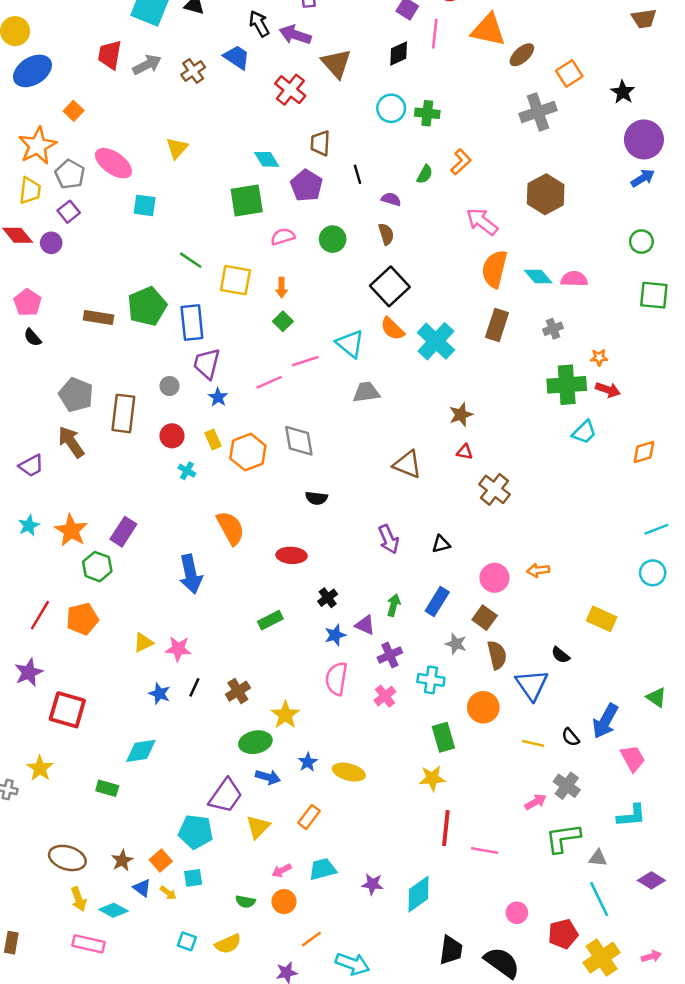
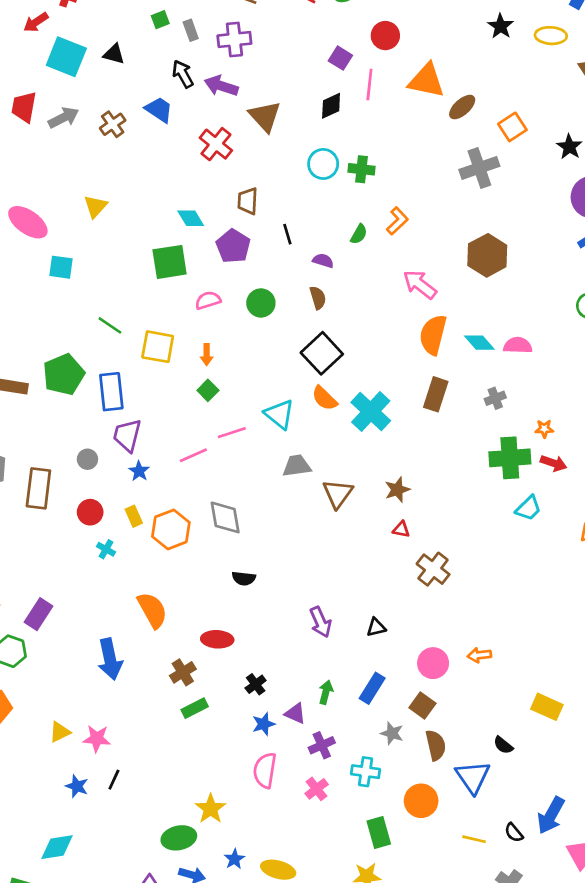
brown triangle: (407, 464) -> (338, 494), moved, turned 44
brown cross: (238, 691) -> (183, 672), moved

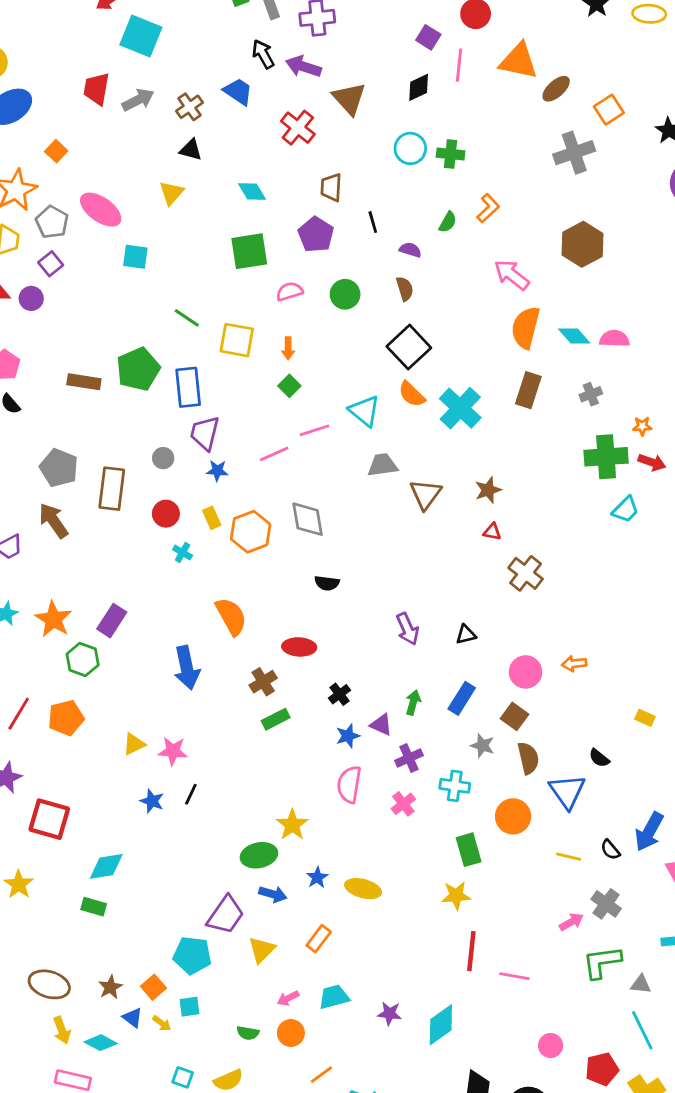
black triangle: (114, 54) -> (191, 150), moved
cyan diamond: (191, 218) -> (252, 192), moved
blue star: (139, 471) -> (217, 471), turned -30
yellow rectangle: (547, 707) -> (645, 718), size x0.6
cyan diamond: (57, 847) -> (106, 866), moved

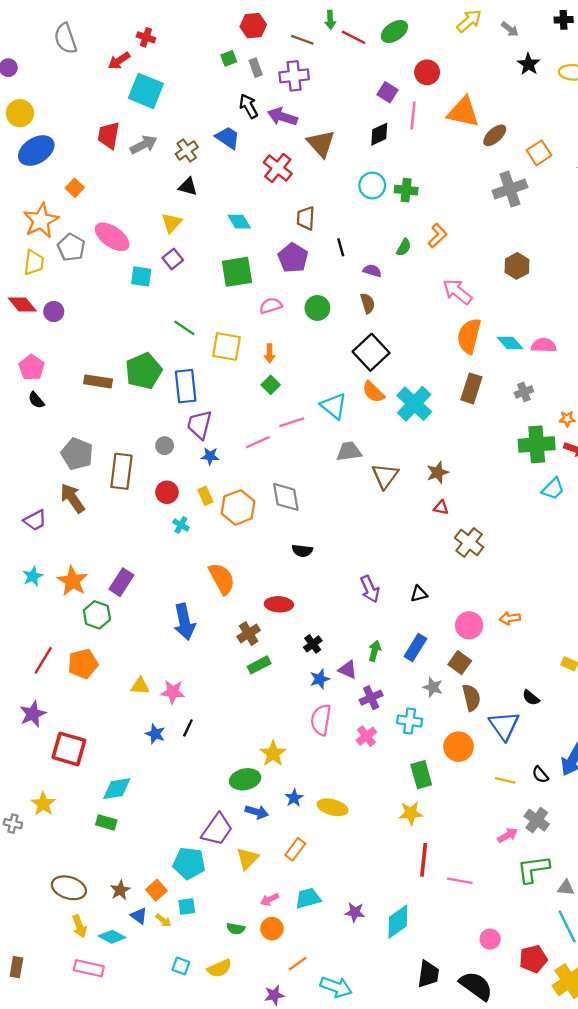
brown hexagon: (582, 244) -> (517, 266), size x0.7
purple square: (51, 264) -> (173, 259), moved
yellow triangle: (134, 744) -> (140, 686), turned 30

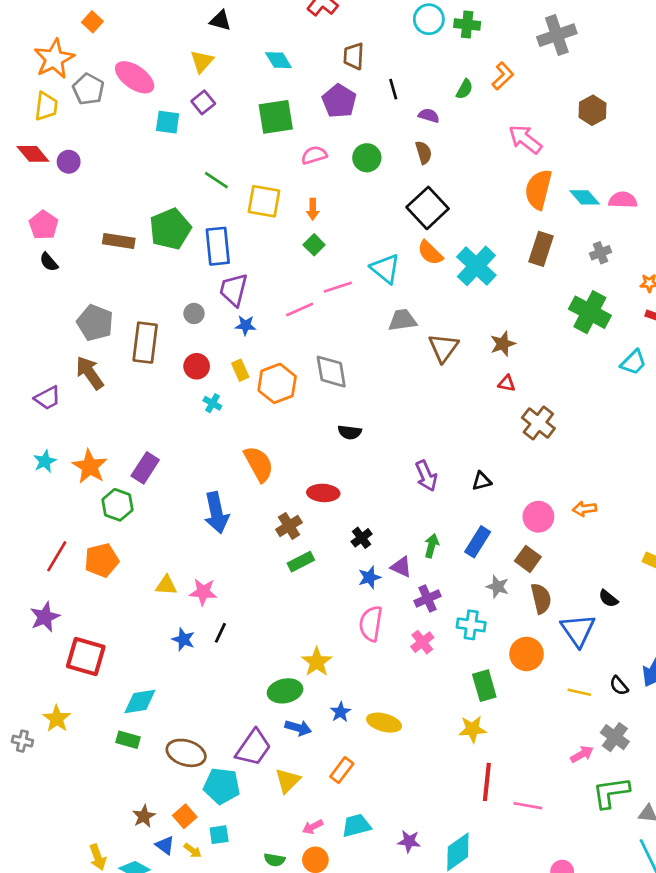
gray cross: (510, 189) -> (557, 35), moved
green cross: (537, 444) -> (590, 312), moved, turned 32
brown ellipse: (69, 888) -> (186, 753), moved

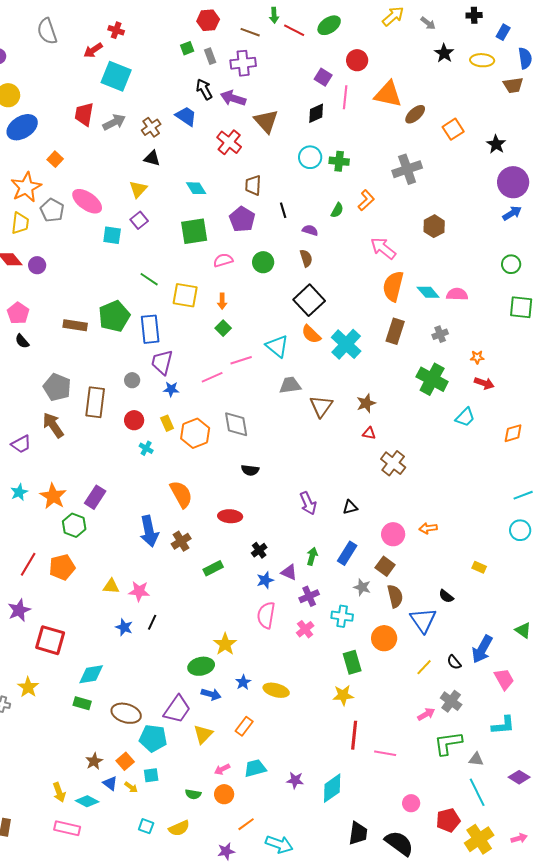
brown cross: (289, 526) -> (181, 541), moved
yellow line: (579, 692) -> (424, 667), turned -60

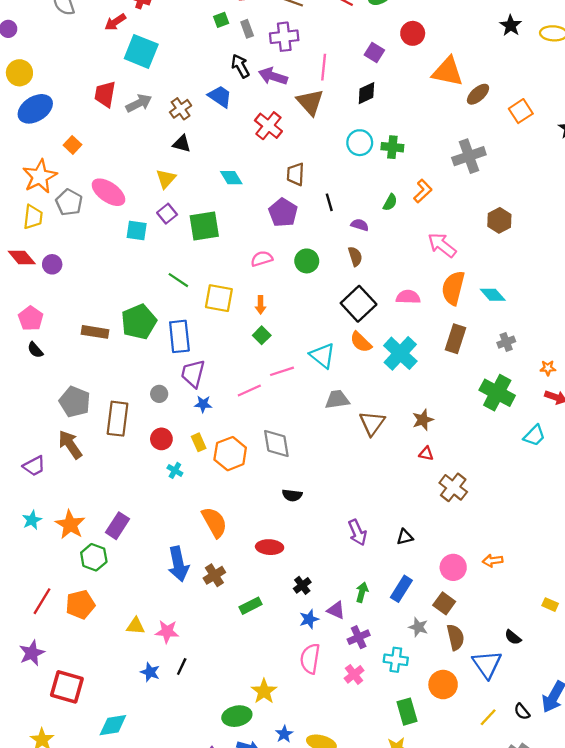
pink line: (345, 97) -> (324, 67), moved
green square: (194, 231) -> (204, 226), moved
pink semicircle: (457, 294) -> (408, 297), moved

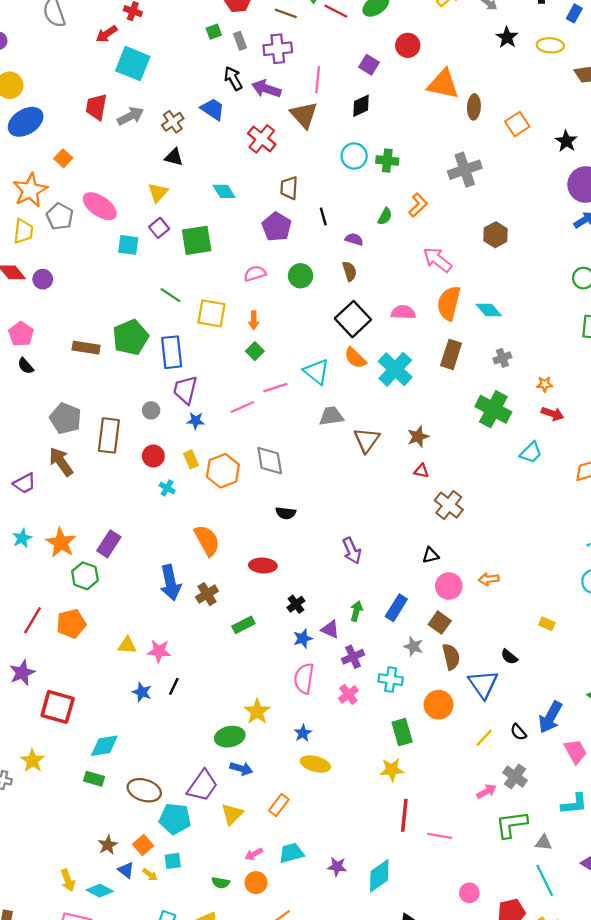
brown ellipse: (478, 94) -> (474, 107), turned -45
black triangle: (405, 537) -> (431, 555), moved
blue star: (284, 734) -> (303, 733), moved

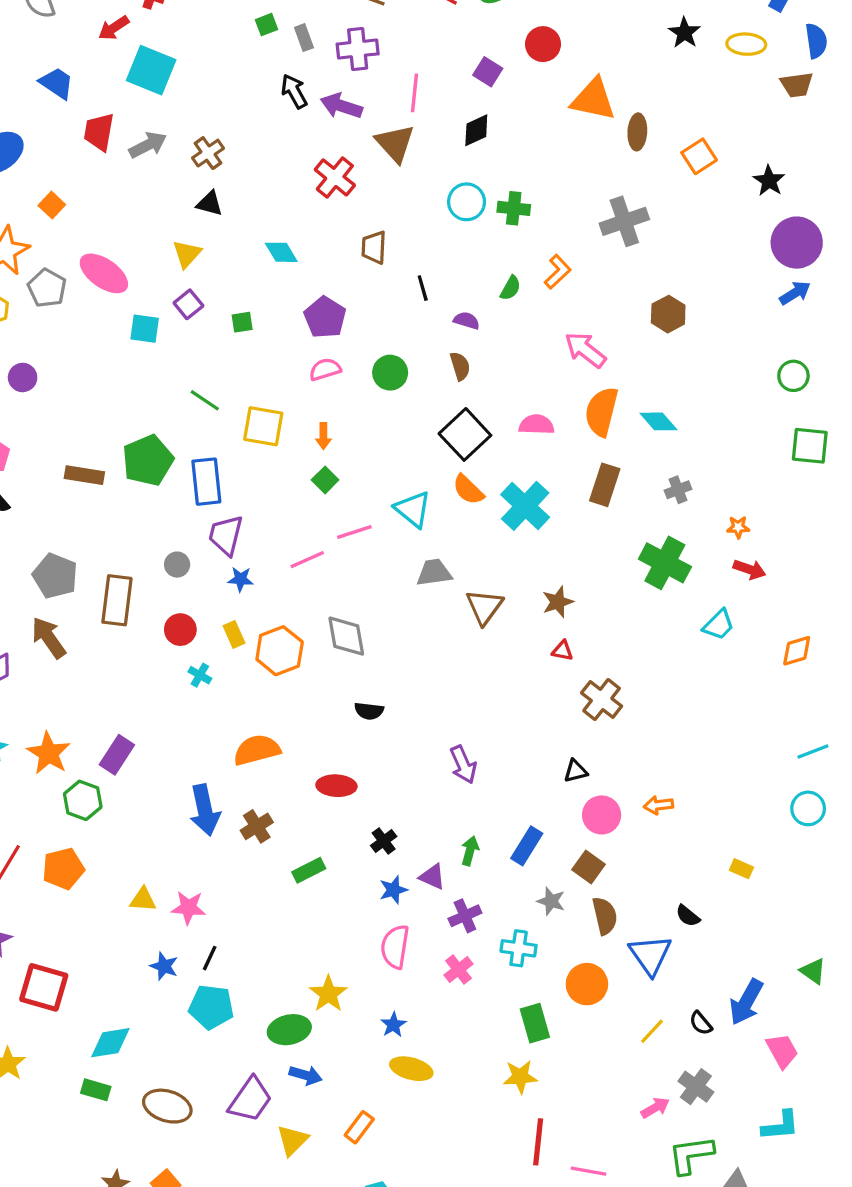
blue trapezoid: (213, 109) -> (57, 83), moved
purple pentagon: (277, 227) -> (325, 317), moved
green square: (197, 240) -> (242, 322), size x0.5
orange semicircle: (207, 540) -> (257, 750), turned -76
cyan pentagon: (175, 819) -> (211, 1007), moved

